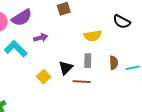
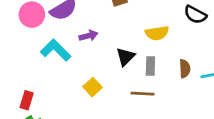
black triangle: (66, 68) -> (125, 57), moved

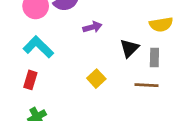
cyan L-shape: (56, 50) -> (38, 47), moved
red rectangle: (27, 100) -> (30, 80), moved

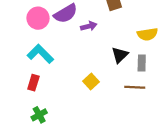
purple arrow: (92, 27) -> (89, 26), moved

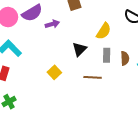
yellow semicircle: (147, 34) -> (104, 31), turned -48
gray rectangle: (142, 63) -> (107, 55), moved

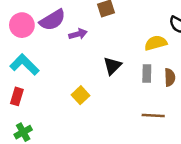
yellow semicircle: (104, 31) -> (156, 43), moved, turned -138
brown line: (93, 77) -> (153, 116), moved

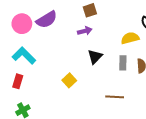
purple arrow: (78, 34) -> (85, 31), moved
brown line: (153, 116) -> (115, 97), moved

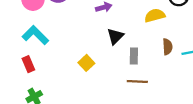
gray rectangle: (123, 63) -> (134, 56), moved
red rectangle: (18, 81) -> (28, 64), turned -40

